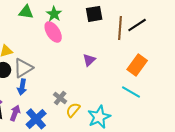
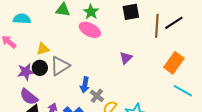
pink ellipse: (53, 32) -> (90, 30), turned -30
blue arrow: (22, 87) -> (85, 85), moved
cyan line: (131, 92) -> (183, 91), moved

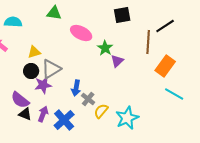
green star: (91, 12) -> (105, 48), moved
brown line: (157, 26) -> (148, 42), moved
purple star: (26, 72) -> (43, 85), moved

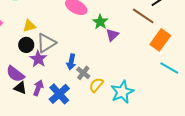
brown line: (148, 42) -> (143, 16), turned -60
purple star: (43, 85) -> (38, 59), turned -30

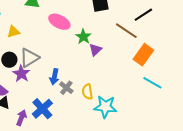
yellow triangle: (29, 26) -> (13, 32), moved
yellow semicircle: (96, 85) -> (87, 92), moved, turned -49
purple arrow: (38, 88) -> (21, 118), moved
cyan star: (122, 92) -> (105, 107), turned 30

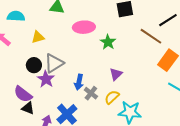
pink ellipse: (59, 22) -> (84, 27), turned -30
purple triangle: (95, 50) -> (116, 74), moved
yellow semicircle: (87, 92) -> (112, 97), turned 56

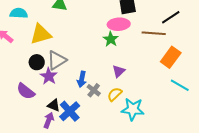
pink ellipse: (84, 27) -> (119, 24), moved
brown line: (151, 36) -> (154, 33), turned -30
yellow triangle: (38, 37) -> (41, 34), size x1.6
black triangle: (28, 108) -> (54, 105), moved

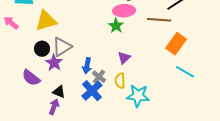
yellow semicircle: (115, 94) -> (120, 81), turned -49
blue cross: (70, 111) -> (92, 91), moved

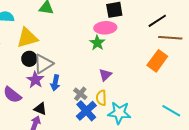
brown line: (159, 20) -> (170, 38), moved
black circle: (42, 49) -> (29, 59), moved
blue arrow: (87, 66) -> (55, 83), moved
cyan line: (185, 72) -> (171, 111), moved
blue cross: (92, 91) -> (86, 111), moved

